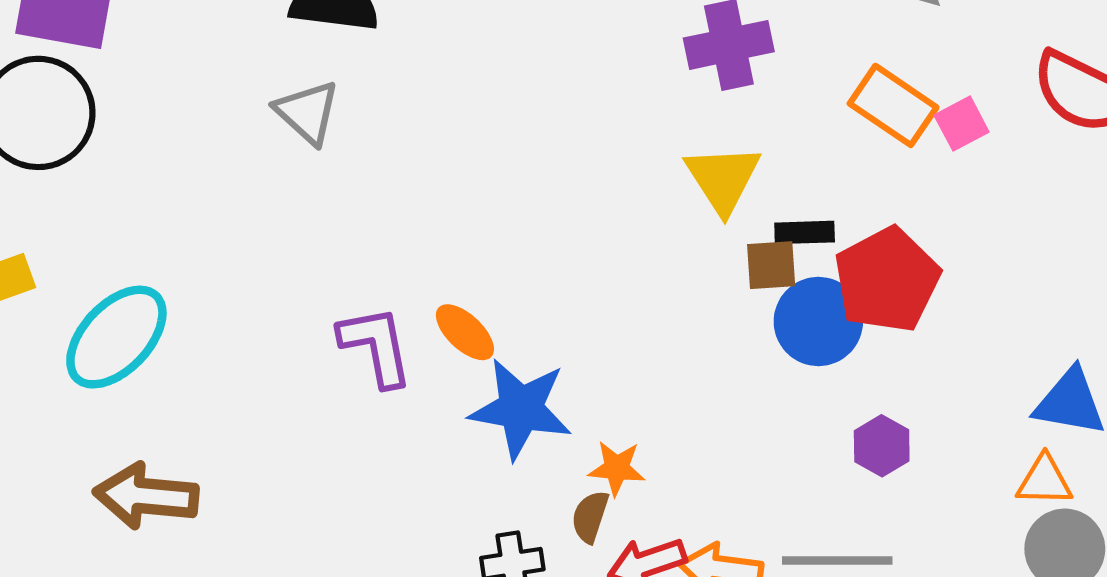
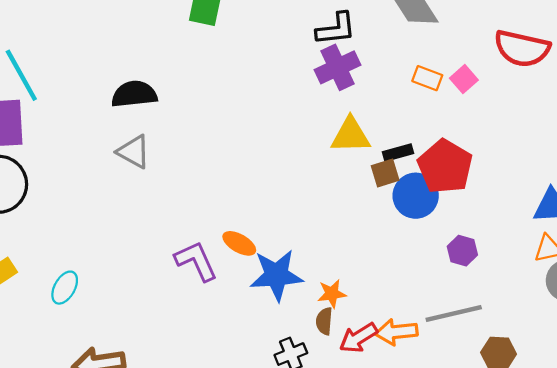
orange rectangle: (893, 105) -> (427, 78), size x0.7
yellow triangle: (723, 179) -> (351, 135), turned -45
cyan ellipse: (116, 337) -> (65, 288), size x0.6

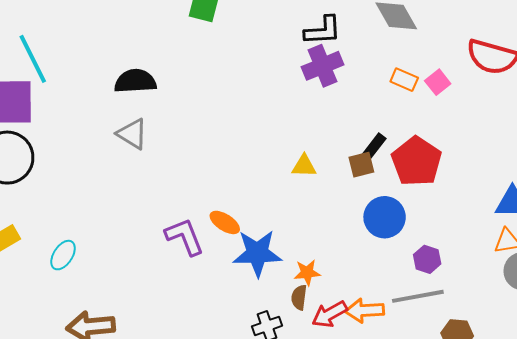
yellow triangle: (351, 135) -> (304, 166), moved, size x0.7
black rectangle: (398, 153) -> (374, 146), turned -40
blue circle: (416, 196) -> (385, 217), moved
purple hexagon: (462, 251) -> (427, 259), moved

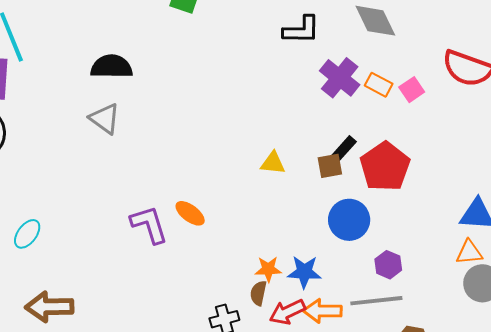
purple cross: (323, 66) -> (340, 78), moved, turned -33
blue star: (257, 253) -> (304, 272), moved, size x0.7

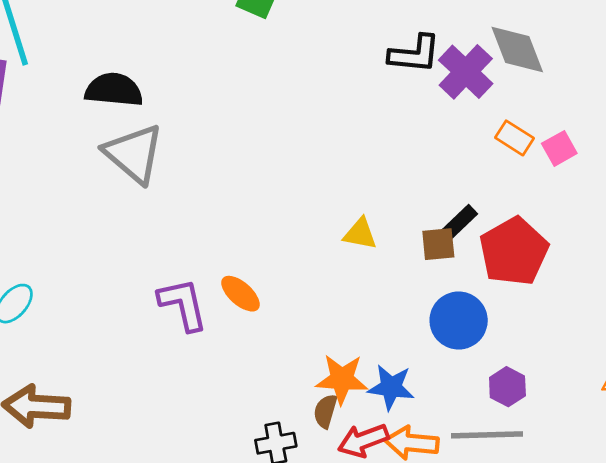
black semicircle: (112, 67) -> (114, 90), moved
purple cross: (340, 78) -> (466, 72), moved
gray triangle: (105, 119) -> (134, 154), size x1.4
orange star: (268, 269) -> (342, 379), size x1.4

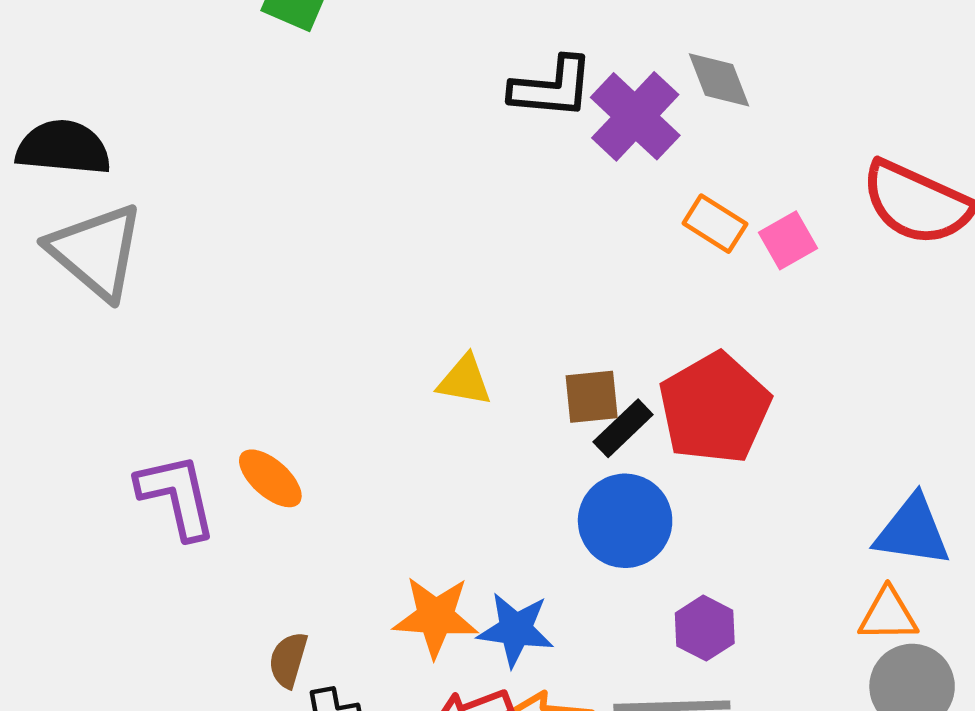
gray diamond: (517, 50) -> (719, 80), size x0.7
black rectangle: (459, 222) -> (623, 428), moved
brown semicircle: (325, 411) -> (288, 660), moved

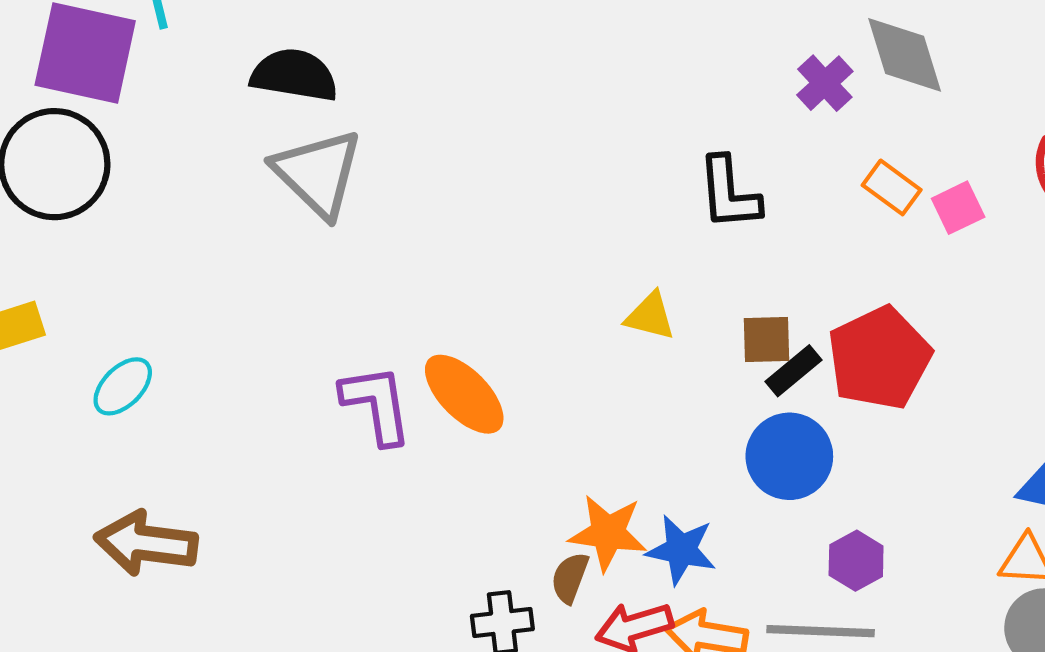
gray diamond: (719, 80) -> (905, 55), size x1.4
black L-shape: (552, 88) -> (729, 193), moved, turned 76
purple cross: (635, 116) -> (825, 83), size x0.7
orange ellipse: (270, 478) -> (464, 394), size x1.4
brown semicircle: (288, 660) -> (570, 578), moved

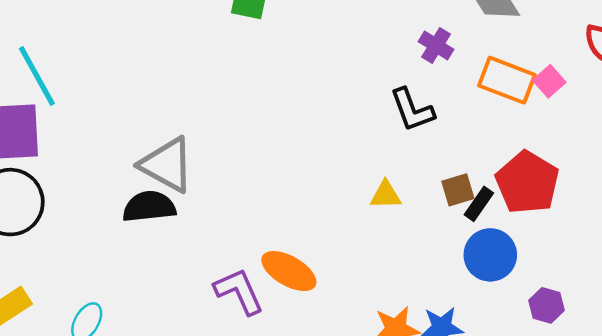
black semicircle: (294, 75) -> (149, 207), moved
purple cross: (825, 83) -> (436, 45), moved
orange rectangle: (892, 187) -> (507, 80), size x1.6

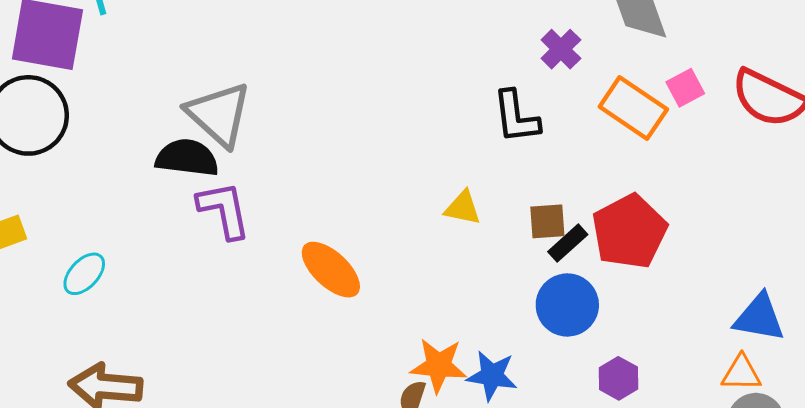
pink square: (549, 81) -> (685, 88), moved
purple L-shape: (239, 291) -> (224, 210), moved

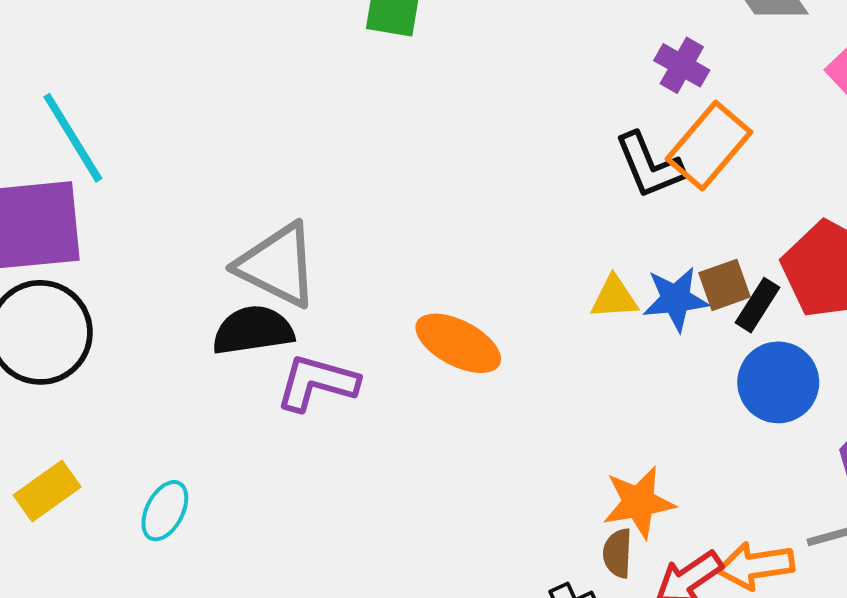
orange rectangle: (633, 108) -> (709, 146), moved, turned -68
purple L-shape: (224, 210) -> (317, 383), turned -48
orange ellipse: (331, 270) -> (458, 343), moved
blue star: (492, 376) -> (676, 299), moved

